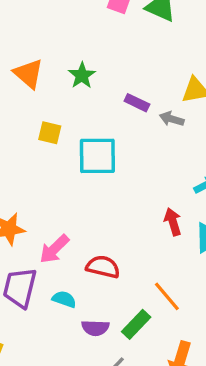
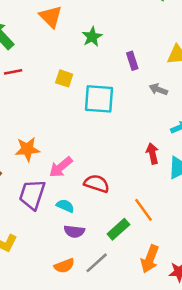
orange triangle: (28, 74) -> (51, 17), moved
purple rectangle: (137, 103) -> (132, 61), turned 42
gray arrow: (172, 119) -> (158, 89), moved
purple semicircle: (95, 328) -> (74, 231), moved

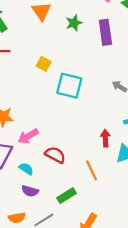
green star: (92, 37) -> (74, 23), moved
purple rectangle: (132, 61) -> (105, 32), moved, size x1.6
orange line: (143, 210) -> (92, 170), moved

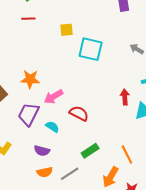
yellow square: (44, 64) -> (66, 30), turned -32
orange line: (92, 170) -> (127, 155), moved
purple semicircle: (30, 191) -> (42, 151), moved

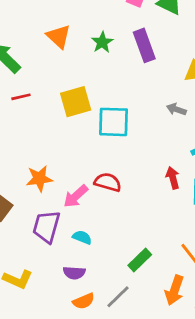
yellow square: (66, 30) -> (76, 102), size x1.6
red semicircle: (79, 113) -> (108, 182), moved

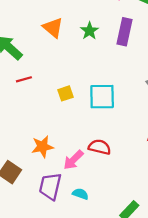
purple rectangle: (144, 45) -> (125, 32), turned 35
yellow square: (76, 102) -> (65, 93), moved, size x0.6

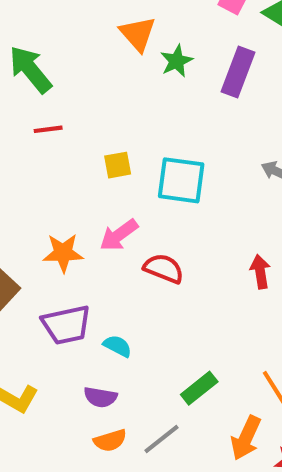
orange triangle: (53, 28) -> (138, 34), moved
pink arrow: (73, 160) -> (119, 235), moved
purple trapezoid: (50, 186) -> (66, 325), turned -124

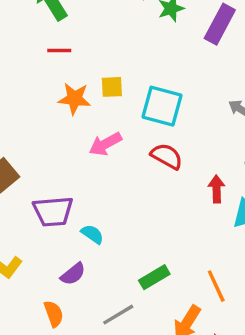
orange star: (63, 253) -> (74, 99), moved
red semicircle: (164, 268) -> (167, 156), moved
purple semicircle: (100, 397) -> (73, 274), turned -56
orange semicircle: (110, 440) -> (54, 314), moved, turned -100

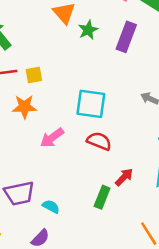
yellow square: (112, 87) -> (34, 75), moved
red arrow: (217, 189) -> (124, 177), moved, turned 54
green rectangle: (154, 277) -> (102, 197), moved, turned -30

